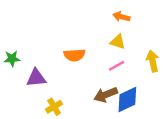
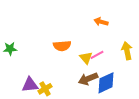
orange arrow: (121, 17) -> (101, 22), moved
yellow triangle: (118, 42) -> (86, 58), moved, turned 32
purple triangle: (36, 78) -> (30, 85), moved

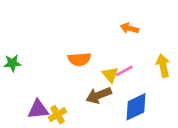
brown arrow: (88, 79) -> (99, 95), moved

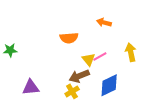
orange semicircle: (79, 59) -> (69, 38), moved
yellow cross: (57, 115) -> (72, 91), moved

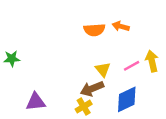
orange semicircle: (69, 38) -> (94, 30), moved
pink line: (100, 56) -> (132, 66), moved

